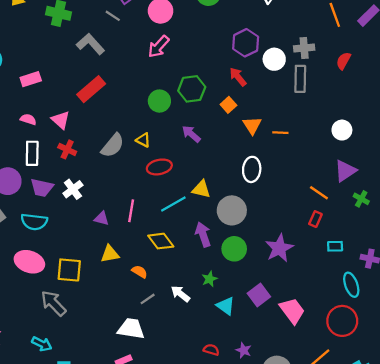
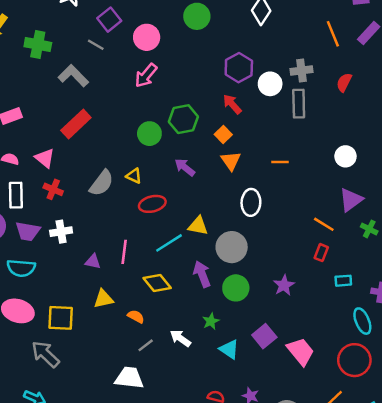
orange triangle: (252, 125) -> (231, 161), moved
white cross: (73, 189) -> (61, 232), turned 30
purple star: (279, 248) -> (284, 285), size x0.7

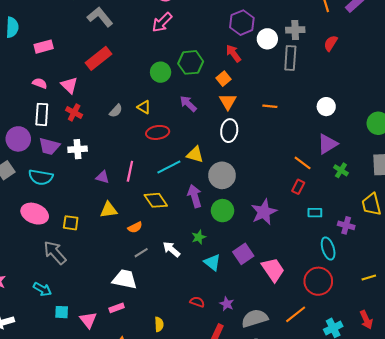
gray semicircle: (102, 183) -> (116, 111), size x0.6
white ellipse: (251, 202) -> (229, 131), moved
purple star: (284, 285) -> (264, 212), size x1.4
orange semicircle: (136, 317) -> (135, 227), turned 120
yellow square: (61, 318) -> (71, 223), size x0.7

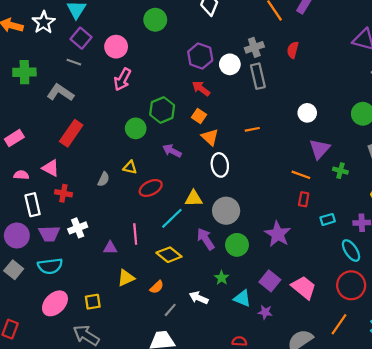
pink ellipse: (35, 214) -> (55, 303), turned -50
purple star: (227, 304) -> (265, 312), moved

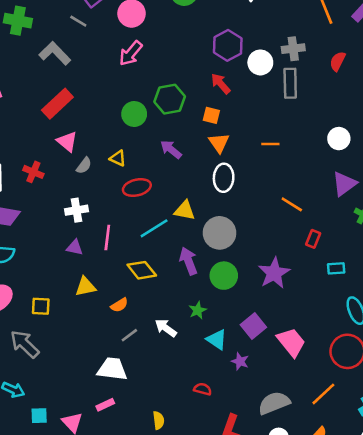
orange square: (199, 116) -> (211, 115), turned -32
pink triangle: (51, 168) -> (67, 141), moved
orange line: (301, 175) -> (292, 204), moved
white cross: (78, 228) -> (76, 210), moved

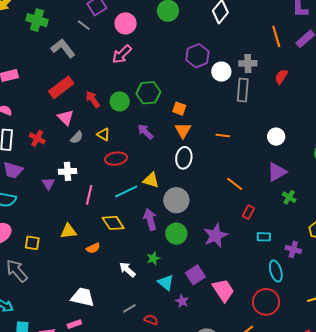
red arrow: (221, 84) -> (93, 99), moved
purple triangle: (75, 247) -> (48, 184), moved, turned 40
gray line: (129, 335) -> (129, 308), moved

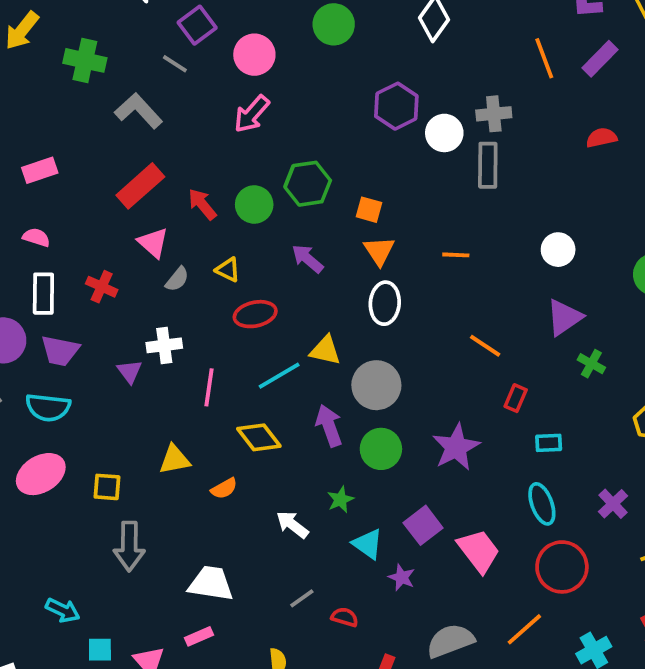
red semicircle: (281, 77) -> (601, 138), moved, turned 49
purple cross: (293, 249) -> (613, 504), moved, turned 35
gray arrow: (17, 271) -> (129, 546), moved, turned -135
cyan ellipse: (276, 271) -> (542, 504), moved

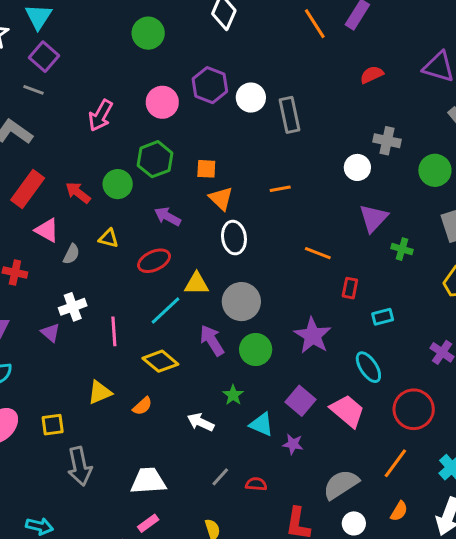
pink circle: (254, 55) -> (162, 102), moved
gray cross: (494, 114) -> (387, 141), moved, turned 30
red ellipse: (255, 314) -> (154, 261), moved
cyan ellipse: (542, 504) -> (368, 367), moved

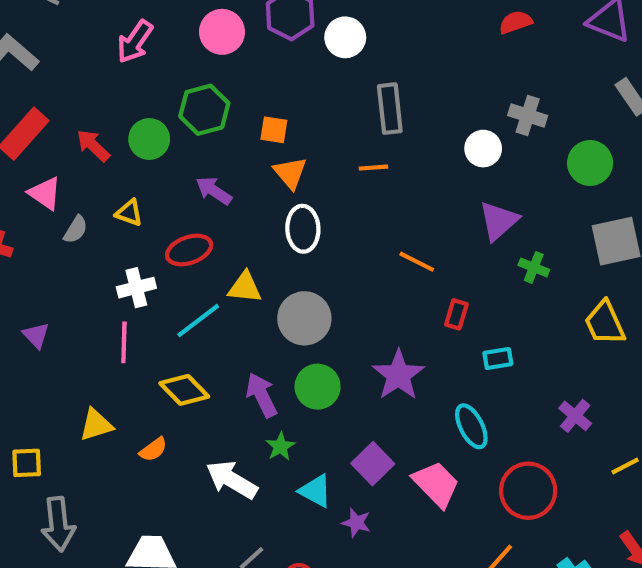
gray rectangle: (290, 115) -> (390, 109), moved
white cross: (73, 307) -> (136, 288), moved
purple arrow: (212, 340) -> (262, 395), moved
white arrow: (201, 422) -> (232, 480), size x1.4

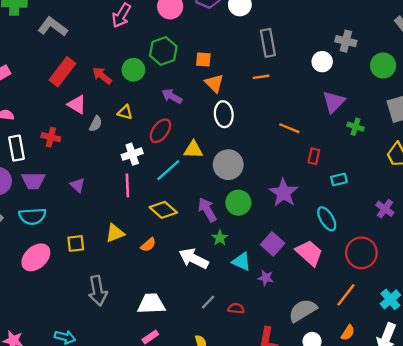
red ellipse: (189, 250) -> (160, 131), turned -30
yellow square: (27, 463) -> (76, 243), moved

